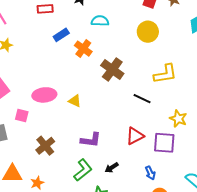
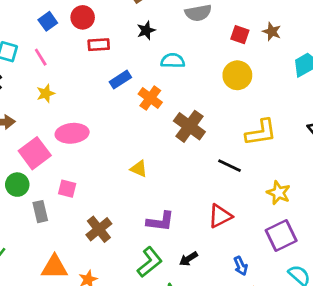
pink ellipse: (44, 95) -> (72, 133), moved
purple square: (164, 143) -> (281, 236), moved, turned -30

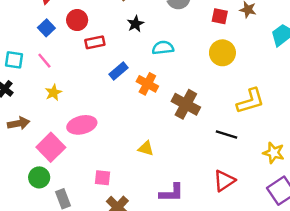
pink square: (67, 189) -> (102, 178), moved

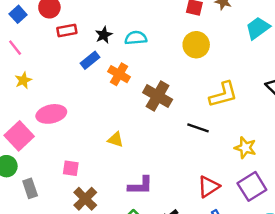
black star: (135, 24) -> (104, 35), moved
red triangle: (224, 181) -> (209, 187), moved

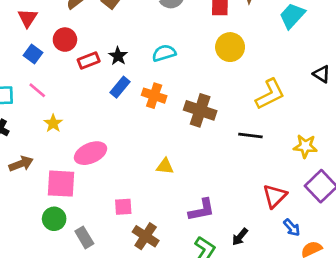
black star: (104, 35) -> (118, 56), moved
pink square: (19, 136) -> (61, 184), turned -32

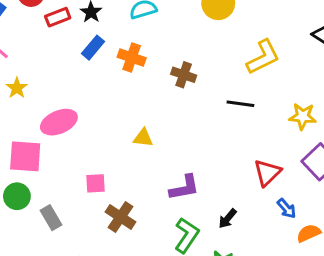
brown cross: (200, 110) -> (184, 75), size x0.7

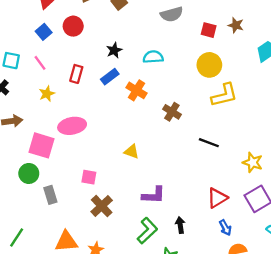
red rectangle: (58, 17) -> (76, 74), moved, turned -66
yellow L-shape: (263, 57) -> (224, 95), moved
black arrow: (228, 219) -> (180, 225), turned 119

